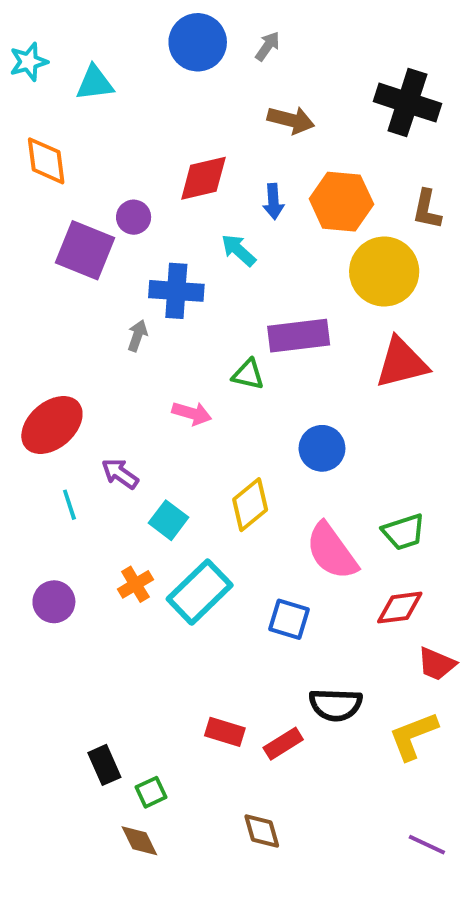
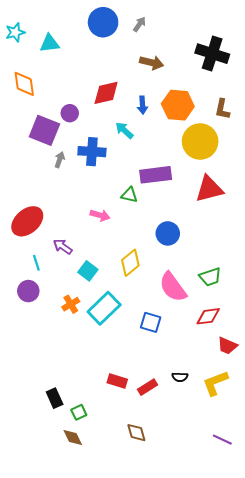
gray arrow: (137, 336) -> (60, 160), moved
purple circle: (54, 602) -> (28, 291), moved
black semicircle: (336, 705) -> (180, 377), moved, size x0.6

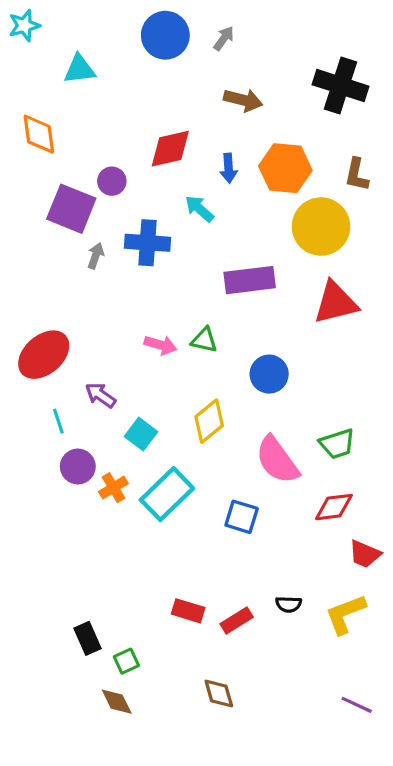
cyan star: (15, 32) -> (24, 25), moved
green triangle: (129, 195) -> (204, 340), moved
purple circle: (28, 291) -> (78, 467), moved

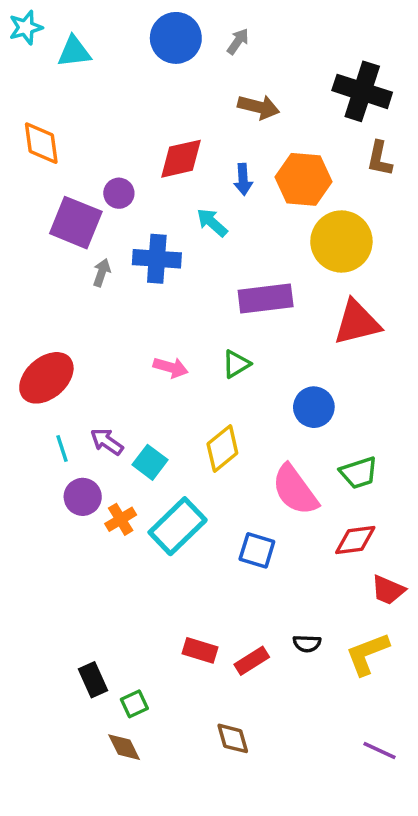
cyan triangle: (79, 69) -> (74, 52), moved
brown L-shape: (357, 175) -> (379, 159), moved
green triangle: (204, 340) -> (236, 364), moved, turned -44
blue circle: (269, 374) -> (314, 407), moved
purple arrow: (100, 395) -> (107, 442), moved

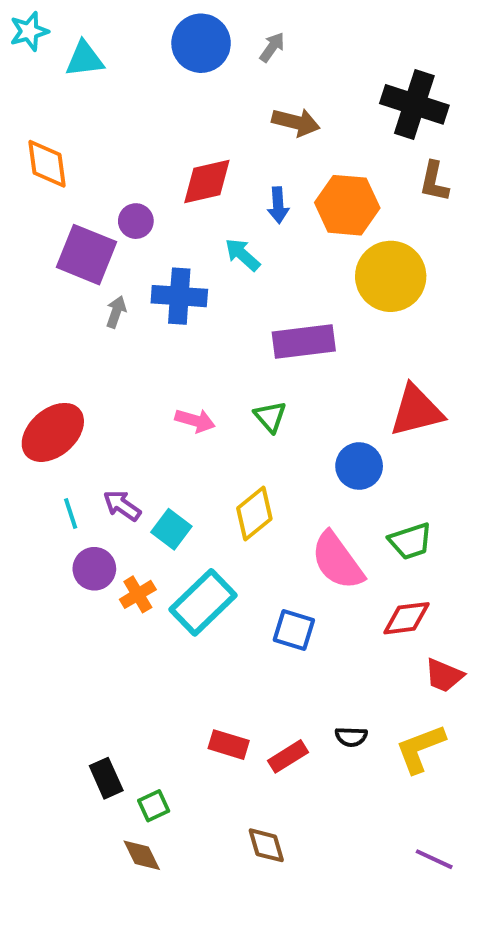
red triangle: (357, 323) -> (416, 411), moved
green triangle: (236, 364) -> (270, 417), turned -40

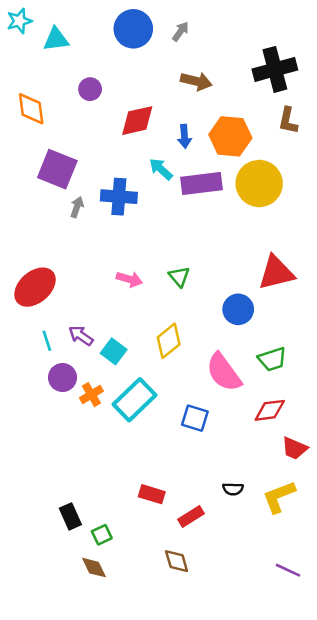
black cross: (414, 104) -> (275, 69), turned -33
purple circle: (136, 221) -> (90, 89), moved
purple rectangle: (304, 342) -> (201, 183), moved
red rectangle: (288, 756) -> (191, 516), moved

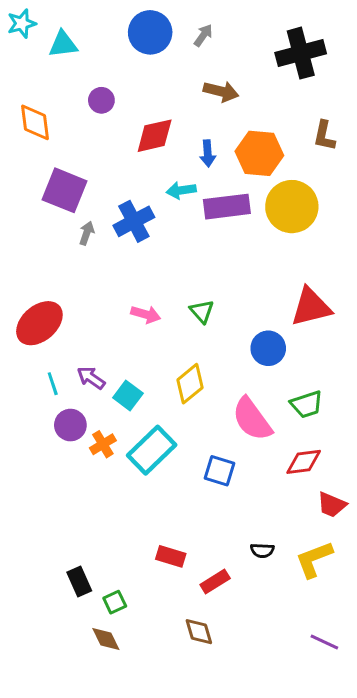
black cross: (275, 69) -> (301, 53), moved
cyan arrow: (161, 169) -> (181, 190), turned -50
blue cross: (119, 197) -> (134, 221), turned -32

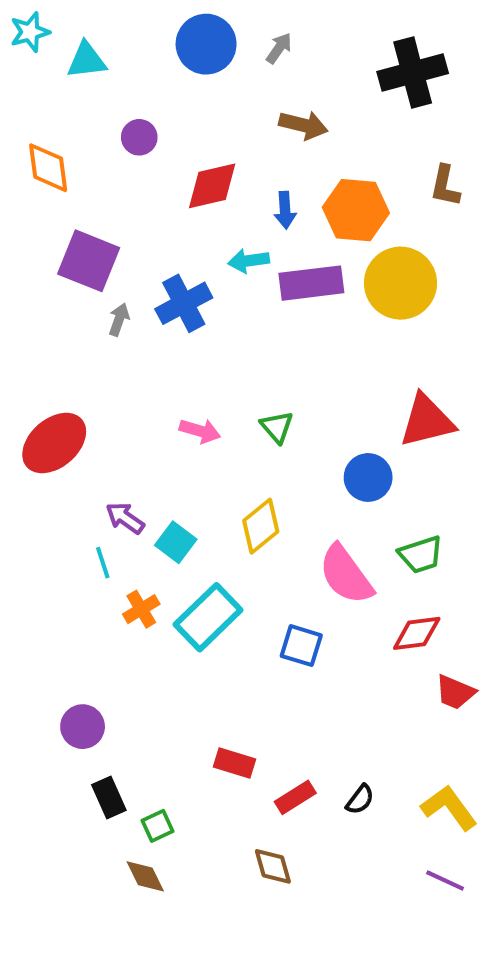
cyan line: (53, 384) -> (103, 563), moved
purple circle: (70, 425) -> (83, 727), moved
black semicircle: (262, 550) -> (360, 799), moved, turned -55
yellow L-shape: (314, 559) -> (449, 808), moved, turned 75

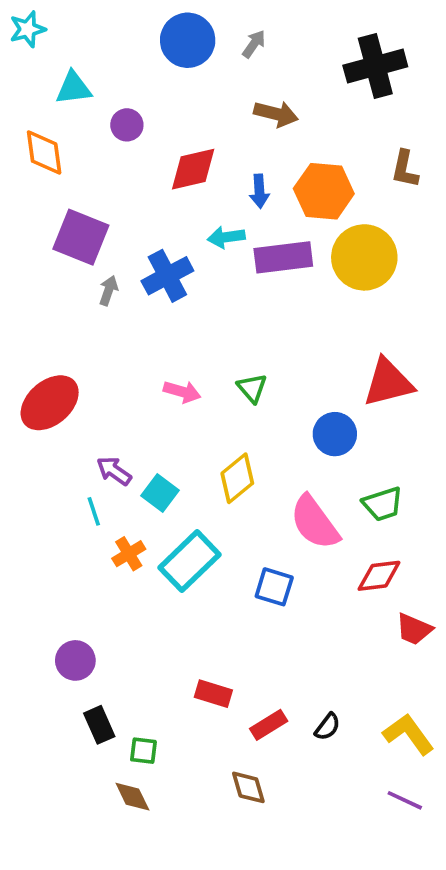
cyan triangle: (87, 60) -> (74, 88), moved
green square: (157, 826) -> (143, 751), turned 32

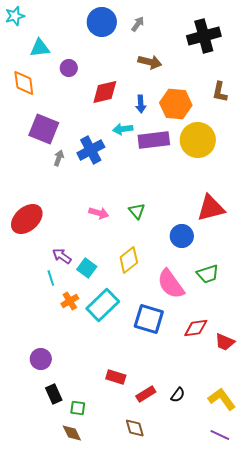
red diamond: (379, 576) -> (196, 328), moved
blue square: (274, 587) -> (149, 319), size x1.4

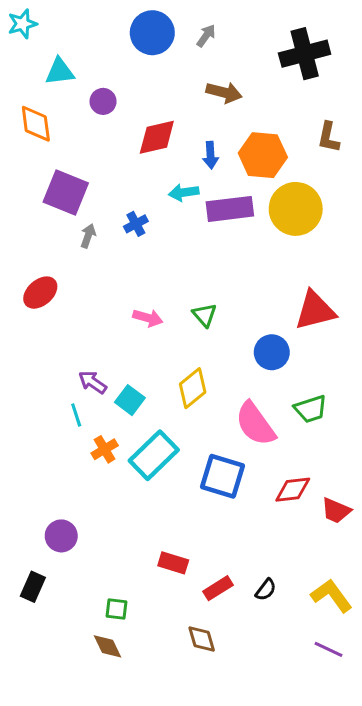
blue cross: (91, 150) -> (136, 224), size x0.6
red ellipse: (27, 219) -> (40, 293), moved, size x0.7
black rectangle: (54, 394) -> (33, 587), moved, turned 48

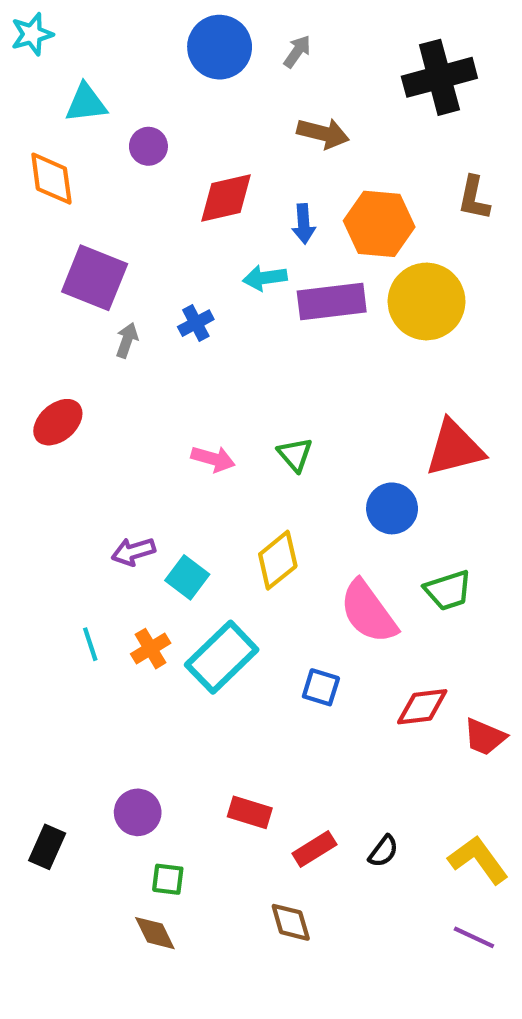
purple arrow: (93, 382) -> (133, 552), turned -52
cyan line: (76, 415) -> (90, 644), moved
blue square: (222, 476) -> (321, 687), size x0.6
purple circle: (61, 536) -> (138, 812), moved

